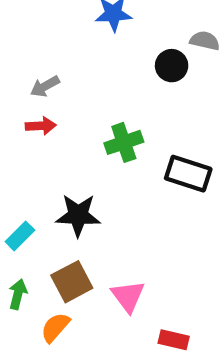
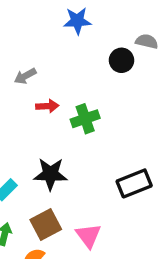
red arrow: (41, 126) -> (47, 106), moved
black rectangle: (188, 174) -> (134, 183), moved, turned -40

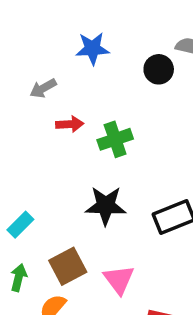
blue star: (77, 21) -> (92, 48), moved
black star: (50, 174) -> (106, 206), moved

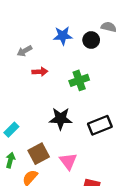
blue star: (92, 48) -> (63, 36), moved
green cross: (115, 139) -> (79, 80), moved

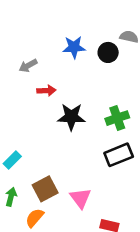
green cross: (79, 80) -> (117, 118), moved
black star: (61, 119) -> (71, 117), moved

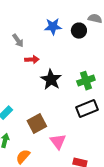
gray arrow: (28, 66) -> (18, 41), turned -96
black star: (71, 117) -> (51, 80), turned 30
brown square: (45, 189) -> (37, 124), moved

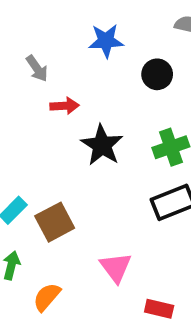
black circle: (79, 31) -> (157, 74), moved
brown square: (37, 124) -> (55, 222), moved

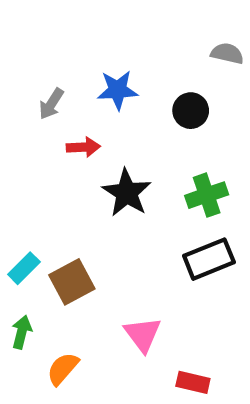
blue star: (106, 41) -> (118, 90), moved
gray arrow: (37, 68) -> (51, 104), turned 68

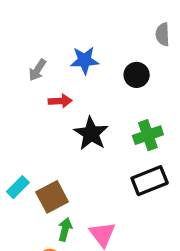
gray semicircle: (227, 53) -> (163, 34), turned -105
green arrow: (22, 332) -> (65, 229), moved

